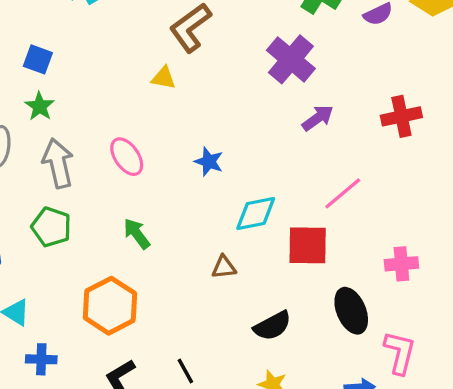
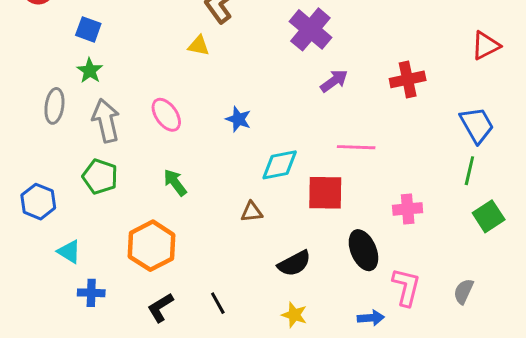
pink line: (343, 193) -> (356, 147), turned 42

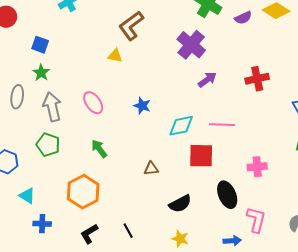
cyan diamond: (280, 165) -> (181, 126), moved

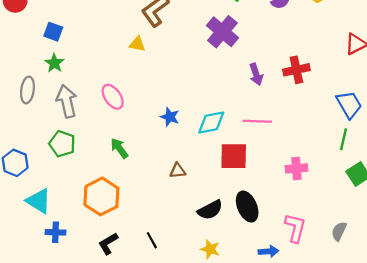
purple arrow: (207, 80) -> (256, 74), moved, turned 108
blue star: (142, 106) -> (170, 117), moved
black ellipse: (227, 195) -> (247, 207), moved
cyan triangle: (27, 196) -> (39, 201), size x1.4

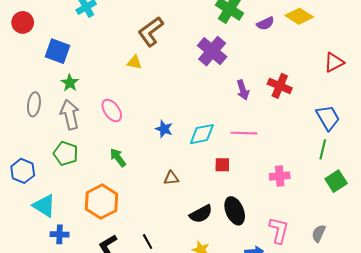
blue square: (53, 32) -> (57, 51), size x1.4
green star: (54, 63) -> (70, 83), moved
red cross: (296, 70) -> (280, 86), turned 35
red square: (234, 156) -> (222, 165), size x0.6

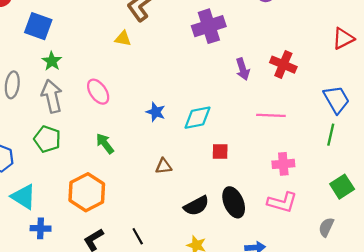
purple cross: (212, 51) -> (209, 26), turned 32
pink line: (244, 133) -> (271, 115), moved
green square: (336, 181) -> (342, 187), moved
pink L-shape: (279, 230) -> (282, 202), moved, turned 92

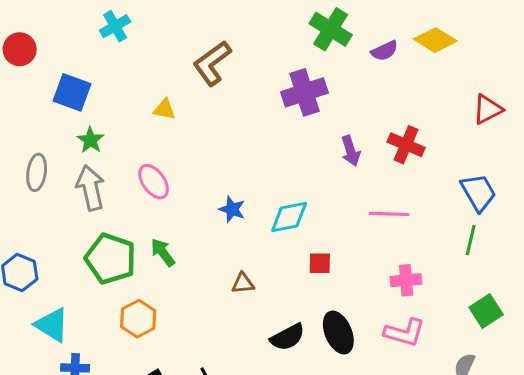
yellow triangle: (123, 39) -> (164, 109), moved
green pentagon: (47, 139) -> (110, 259), moved, size x1.4
orange hexagon: (87, 192) -> (138, 319), size x0.7

